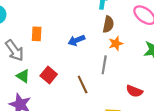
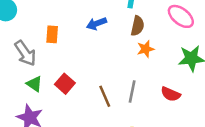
blue arrow: (76, 40) -> (97, 24), moved
gray line: (104, 65) -> (132, 91), moved
red semicircle: (134, 91) -> (171, 94), moved

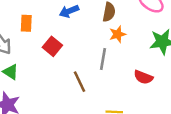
red square: (65, 84) -> (52, 46), moved
gray line: (132, 91) -> (103, 59), moved

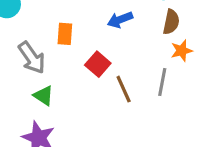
brown line: (79, 82) -> (124, 89), moved

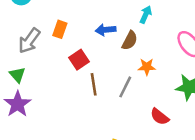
brown semicircle: (171, 22) -> (130, 41), moved
gray arrow: (32, 58) -> (29, 41), turned 56
green triangle: (44, 96) -> (17, 75), moved

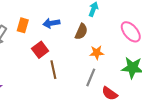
blue arrow: (106, 30) -> (51, 23), moved
gray line: (125, 87) -> (91, 77), moved

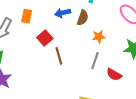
blue arrow: (51, 23) -> (63, 13), moved

